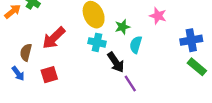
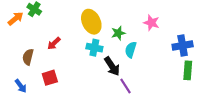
red arrow: (54, 38) -> (54, 43), size x0.6
green rectangle: (197, 67) -> (188, 70), turned 54
blue arrow: (18, 73) -> (21, 86), moved

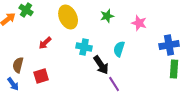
yellow ellipse: (91, 22) -> (68, 17), moved
green star: (118, 33) -> (107, 16), moved
brown semicircle: (28, 57) -> (18, 65), moved

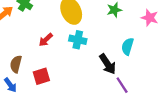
cyan cross: (84, 47) -> (78, 40), moved

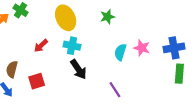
pink star: (150, 18) -> (142, 48), moved
black arrow: (108, 64) -> (78, 69), moved

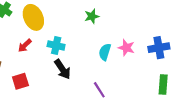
yellow ellipse: (66, 18) -> (33, 17), moved
green rectangle: (179, 74) -> (163, 84), moved

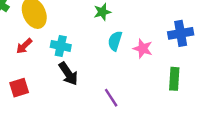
blue cross: (159, 48) -> (181, 33), moved
cyan semicircle: (105, 52) -> (115, 41), moved
green rectangle: (163, 84) -> (174, 79), moved

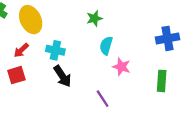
pink star: (143, 49) -> (121, 67), moved
red square: (19, 88) -> (16, 75), moved

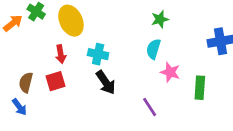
green star: (94, 18) -> (160, 19), moved
red arrow: (21, 50) -> (61, 54), turned -56
green rectangle: (162, 81) -> (200, 88), moved

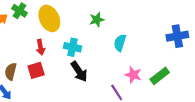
green star: (160, 19) -> (97, 20), moved
pink star: (170, 72) -> (133, 75), moved
green rectangle: (200, 88) -> (160, 76), turned 48

